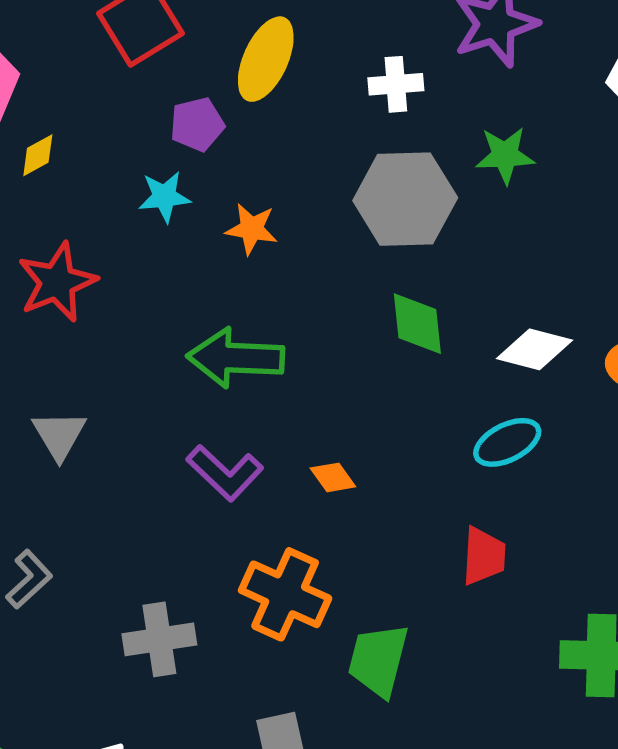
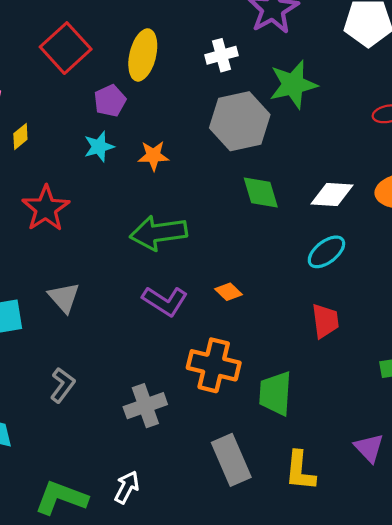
green star: (505, 155) -> (293, 85), size x1.4

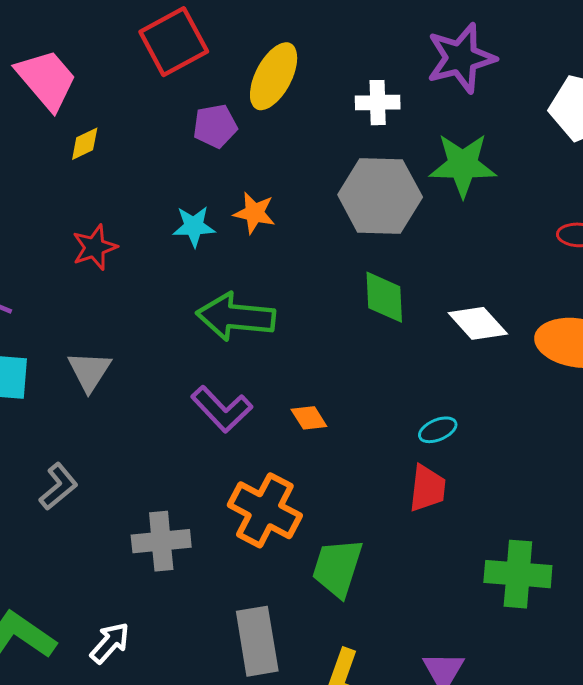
cyan star: (99, 147) -> (194, 226), moved
white diamond: (332, 195) -> (478, 323), turned 30
red star: (46, 208) -> (95, 247), size x0.7
cyan ellipse: (326, 252) -> (438, 430), moved, size x0.7

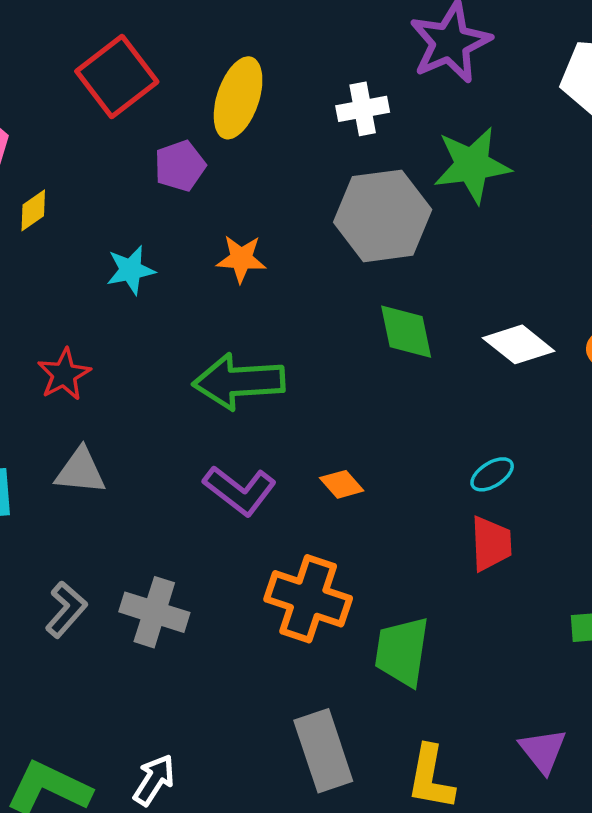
cyan star: (194, 226) -> (131, 270), moved
red star: (95, 247) -> (64, 374), moved
gray triangle: (89, 371) -> (80, 471), turned -48
gray cross: (161, 541) -> (154, 612), moved, turned 32

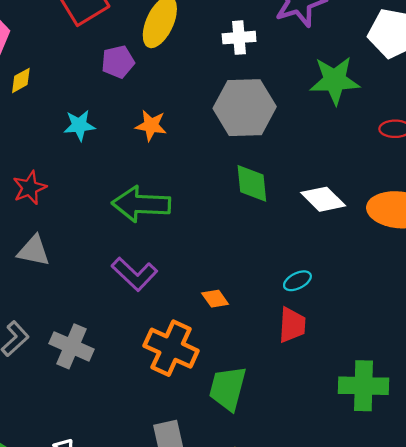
green star: (472, 165) -> (335, 80), moved
orange diamond: (342, 484) -> (215, 299), moved

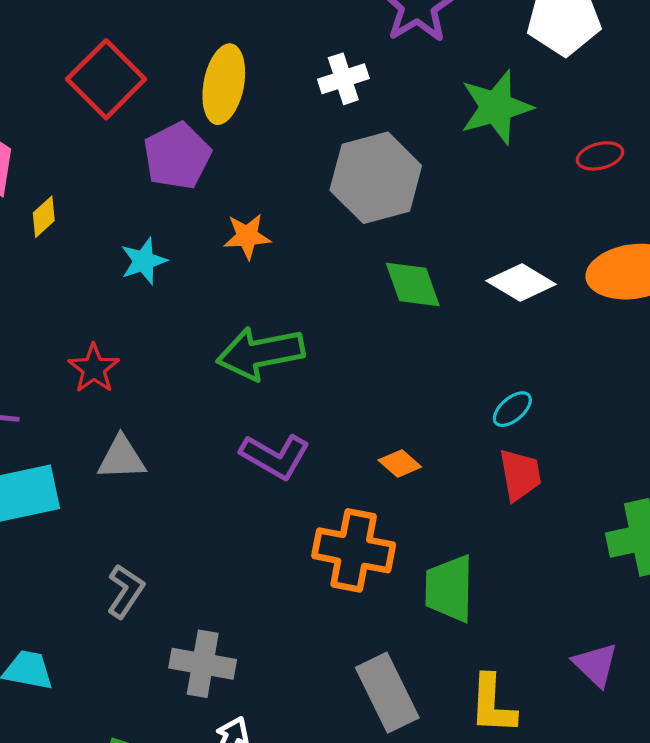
purple pentagon: (118, 62) -> (177, 156), size x1.4
gray cross: (71, 346) -> (203, 664), moved

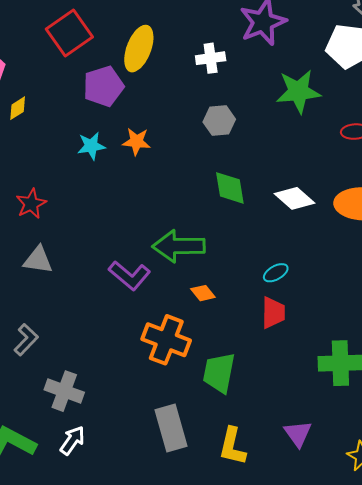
gray hexagon: (376, 178) -> (219, 121), size x0.6
cyan star: (144, 261) -> (91, 146), moved
green arrow: (260, 353) -> (179, 246), moved

